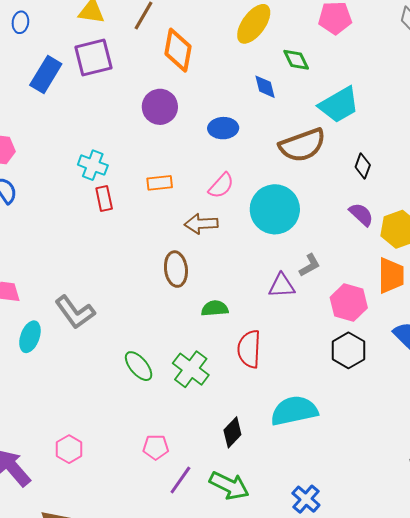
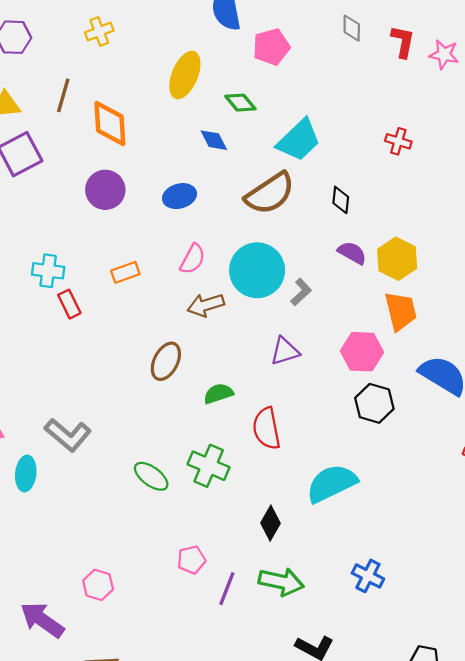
brown arrow: (201, 224) -> (206, 305), moved
gray L-shape: (310, 265) -> (301, 292), moved
brown ellipse: (176, 269) -> (166, 361), turned 48

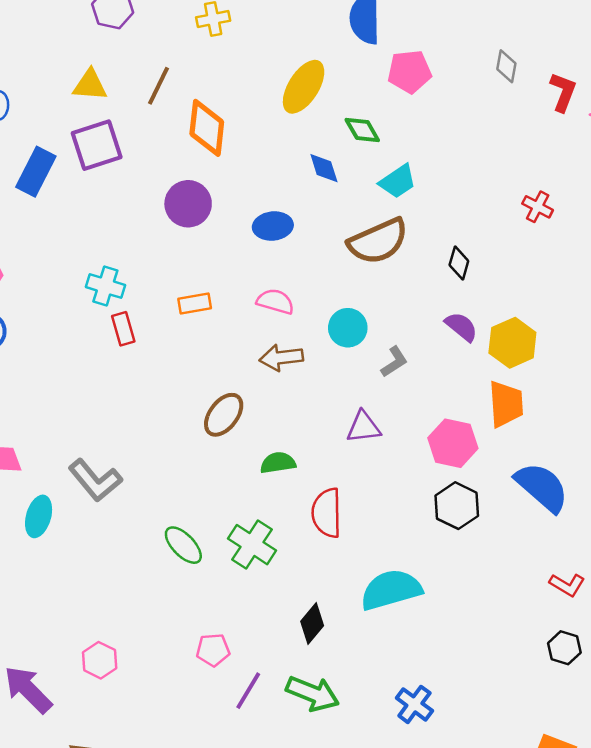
cyan trapezoid: (299, 140) -> (398, 181), moved, size x0.7
pink semicircle: (193, 259) -> (275, 302), turned -112
cyan circle: (257, 270) -> (348, 328), size x0.6

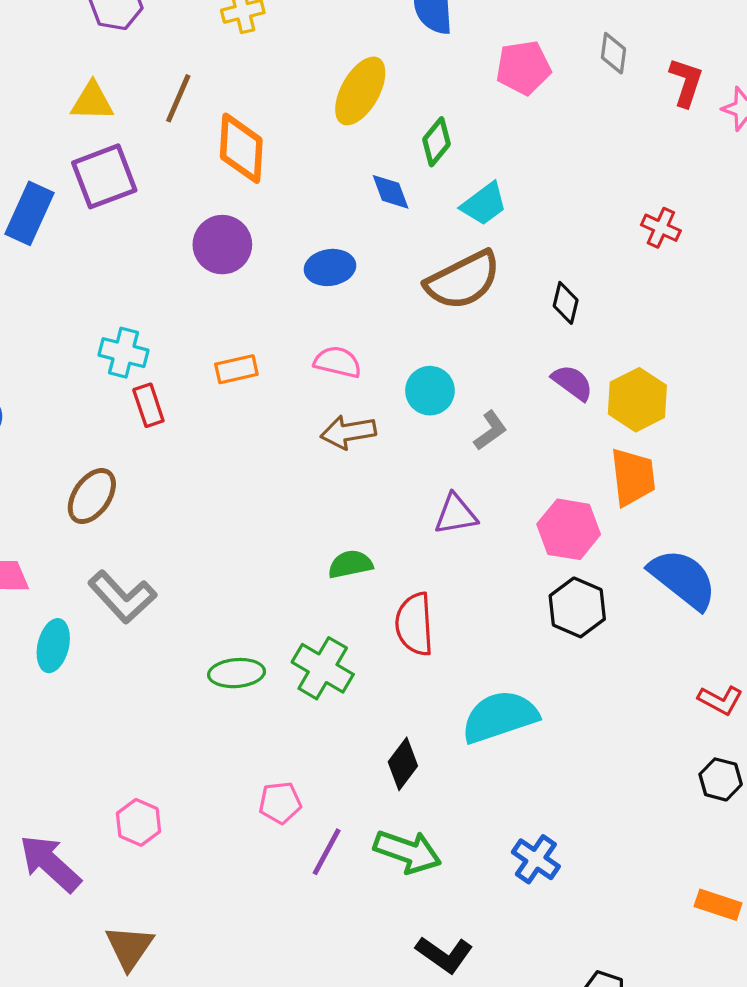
pink pentagon: (409, 72) -> (523, 68), moved
green diamond: (362, 130) -> (436, 142), turned 72
brown ellipse: (224, 415) -> (92, 496), moved
green ellipse: (183, 545) -> (237, 673), turned -48

